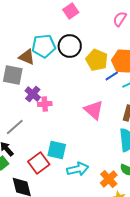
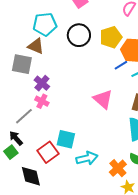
cyan pentagon: (44, 46) -> (45, 24), moved
yellow pentagon: (97, 60) -> (111, 37), moved, turned 30
pink cross: (45, 104) -> (42, 101), moved, turned 32

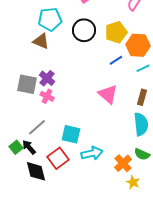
gray square: (22, 64) -> (27, 84), moved
blue line: (121, 65) -> (116, 60), moved
gray line: (24, 116) -> (37, 127), moved
black arrow: (16, 138) -> (29, 147), moved
red square: (48, 152) -> (58, 158), moved

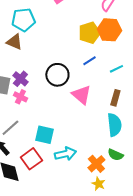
black circle: (84, 30) -> (57, 75), moved
orange hexagon: (138, 45) -> (109, 30), moved
yellow star: (133, 182) -> (98, 184), moved

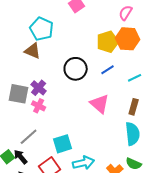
cyan pentagon: (23, 20) -> (42, 29), turned 30
black circle: (57, 75) -> (76, 69), moved
cyan square: (44, 135) -> (63, 144), turned -30

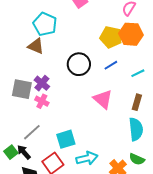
yellow pentagon: (108, 42) -> (111, 37), turned 30

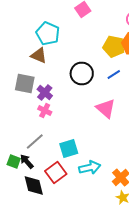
gray square: (22, 89) -> (25, 84), moved
green square: (11, 152) -> (14, 162), turned -32

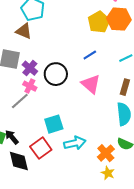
yellow pentagon: (114, 46) -> (99, 22), turned 30
black circle: (82, 74) -> (56, 74), moved
blue line: (114, 74) -> (90, 55), moved
gray line: (35, 142) -> (20, 101), moved

